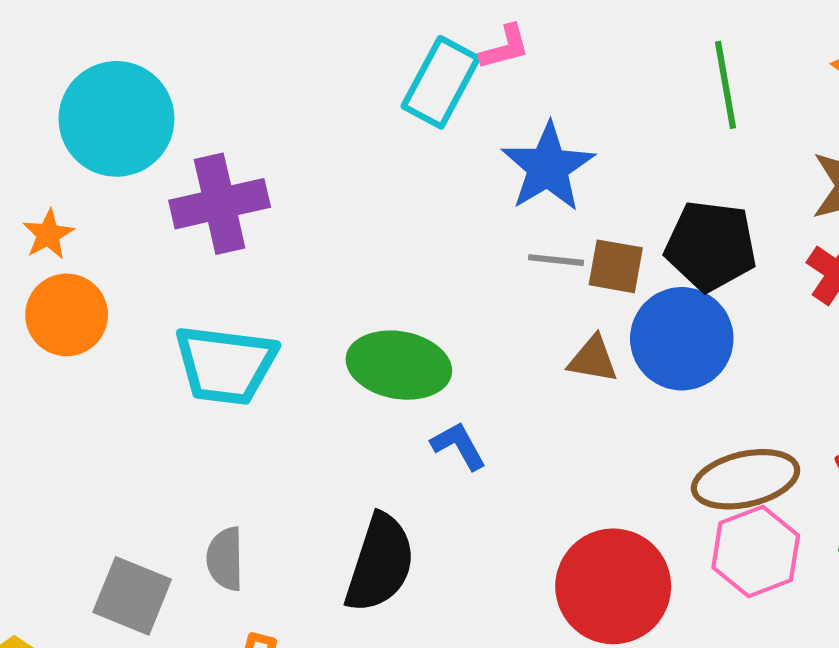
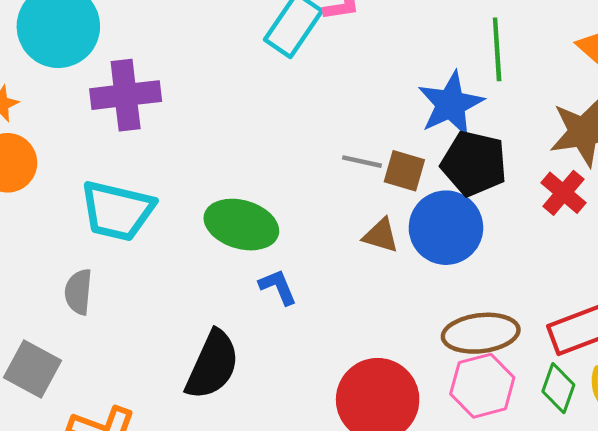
blue star: (548, 167) -> (451, 104), moved
gray semicircle: (225, 559) -> (78, 292), moved

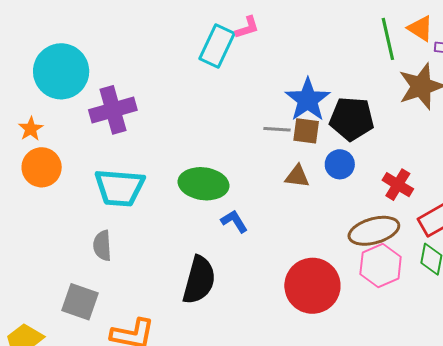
green line: (497, 49) -> (388, 39), moved
blue star: (451, 104) -> (308, 100), moved
red cross: (563, 193) -> (398, 185), moved
blue circle: (446, 228) -> (340, 164), size x0.6

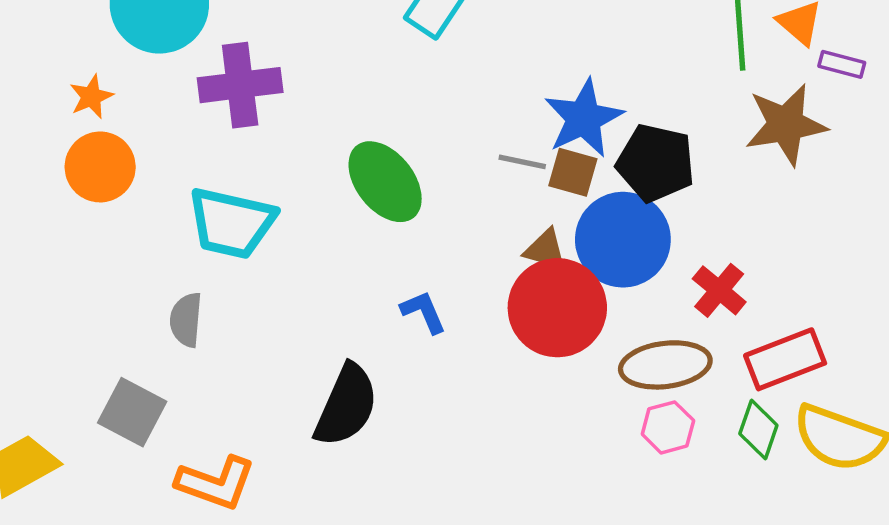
blue circle: (340, 164) -> (623, 240), size x1.8
green ellipse: (204, 184) -> (385, 182), moved, turned 36
pink hexagon: (381, 265) -> (668, 427), size x0.7
red circle: (312, 286) -> (557, 308), moved

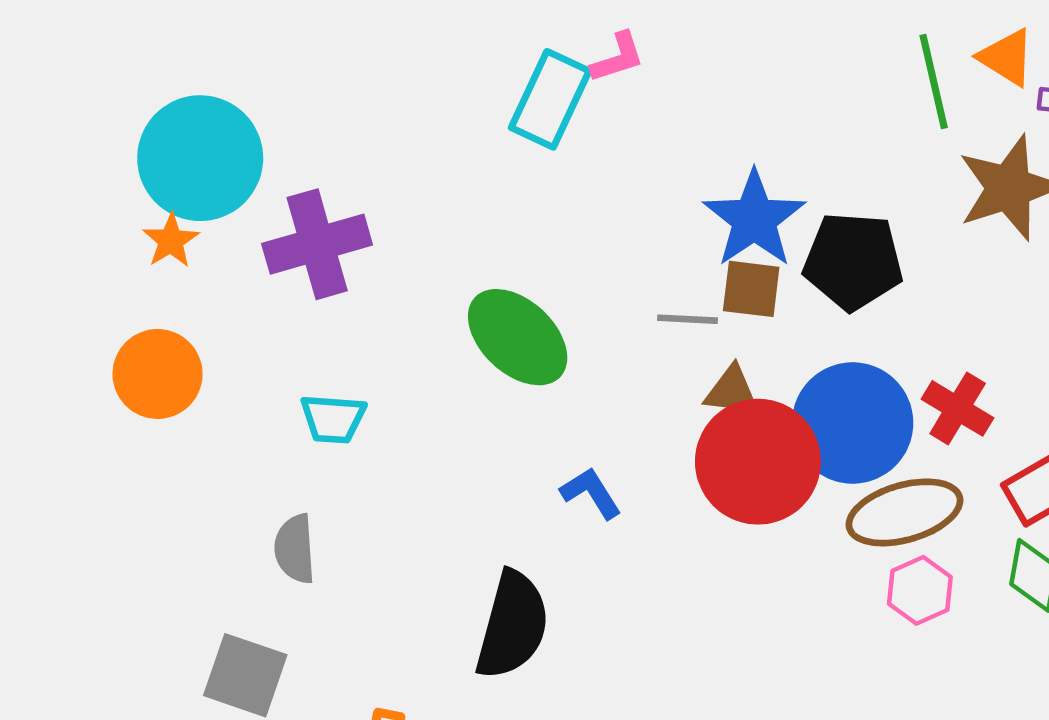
orange star: (91, 97) -> (171, 241), moved
gray line: (522, 162) -> (688, 319), moved
cyan trapezoid: (231, 223) -> (333, 419), size x0.6
blue circle: (623, 240) -> (853, 423), moved

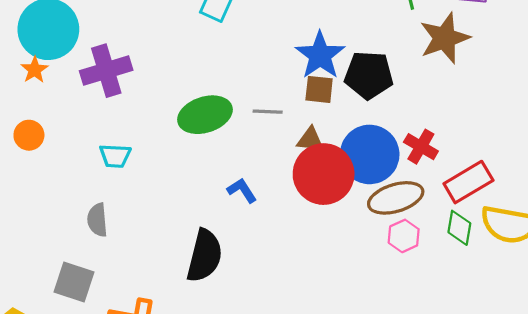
gray line: (688, 319) -> (268, 112), moved
green ellipse: (518, 337) -> (205, 115), turned -60
orange circle: (158, 374) -> (29, 135), size x0.7

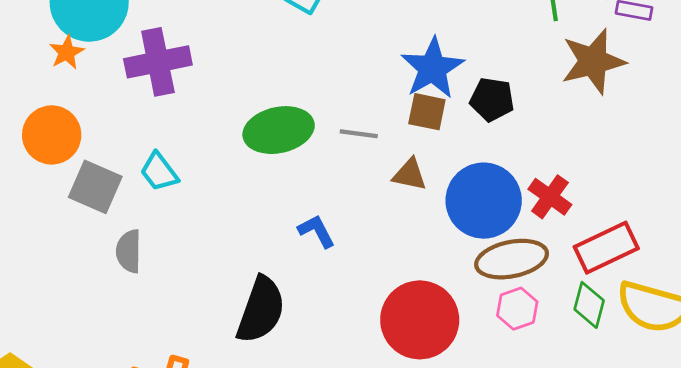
black pentagon: (369, 75) -> (492, 99), size x0.7
orange circle: (29, 135) -> (52, 135), size x1.5
cyan trapezoid: (115, 156) -> (159, 172), turned 44
red circle: (324, 174) -> (420, 320), moved
gray square: (74, 282) -> (95, 187), moved

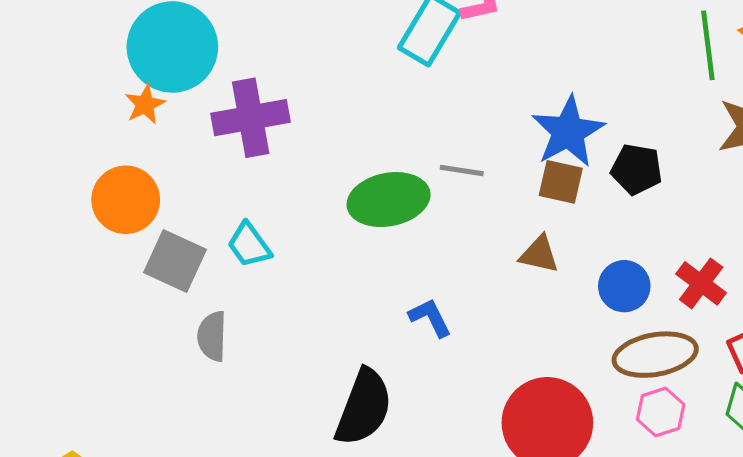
gray line: (359, 134) -> (462, 170), moved
blue circle: (484, 201) -> (624, 286), size x0.6

